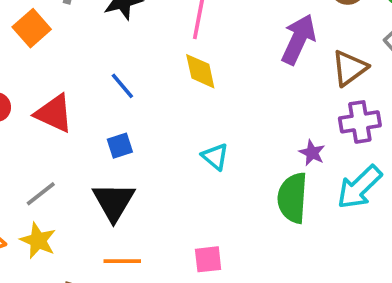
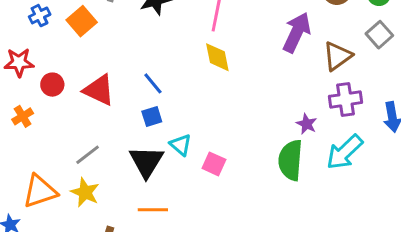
blue line: (122, 86) -> (153, 83), moved
cyan triangle: (215, 157) -> (181, 145), moved
pink square: (208, 259) -> (214, 164), moved, turned 30

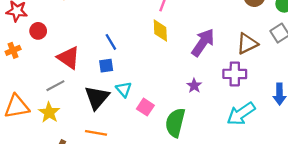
purple arrow: (297, 32) -> (203, 43), moved
red triangle: (99, 90) -> (69, 58), moved
purple cross: (345, 99) -> (235, 74), moved
purple star: (307, 124) -> (194, 86), moved
green semicircle: (291, 160) -> (175, 123), moved

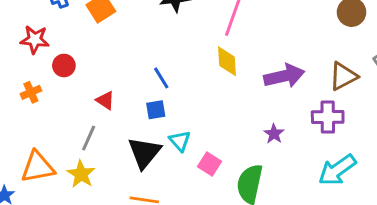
purple arrow: (203, 43) -> (284, 76), turned 44
red triangle: (69, 58) -> (105, 100), size x0.6
gray line: (55, 86) -> (89, 138), turned -36

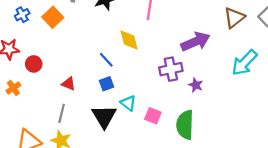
yellow diamond: (227, 61) -> (129, 40), moved
brown triangle: (343, 76) -> (234, 18), moved
purple cross: (328, 117) -> (171, 69), moved
cyan arrow: (337, 170) -> (244, 63), moved

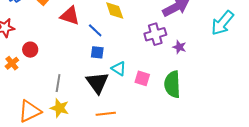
red circle: (34, 64) -> (30, 50), moved
red triangle: (69, 84) -> (70, 16), moved, size x1.5
blue square: (107, 84) -> (97, 52), turned 32

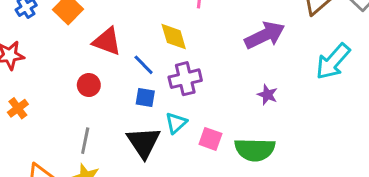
purple cross: (155, 34) -> (185, 79), moved
red circle: (30, 50) -> (89, 85), moved
cyan triangle: (119, 69) -> (176, 123), turned 42
green semicircle: (172, 84) -> (255, 150), turned -88

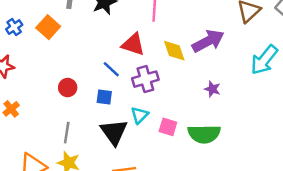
yellow diamond: (174, 37) -> (174, 51), moved
red triangle: (107, 41) -> (133, 44), moved
blue square: (145, 97) -> (104, 97), moved

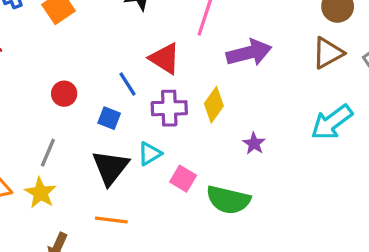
purple arrow: (208, 41) -> (249, 53), moved
yellow diamond: (174, 51) -> (214, 105), moved, turned 40

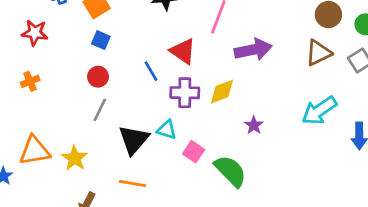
yellow diamond: (214, 105) -> (222, 92), turned 32
blue square: (109, 118) -> (101, 40), moved
gray line: (48, 153) -> (100, 110), moved
cyan triangle: (150, 154) -> (167, 130), turned 45
green semicircle: (228, 200) -> (230, 171), turned -150

